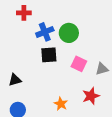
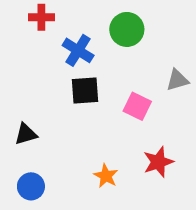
blue cross: (45, 32) -> (78, 50), turned -36
green circle: (69, 33) -> (127, 29), moved
gray triangle: (102, 69) -> (177, 80), moved

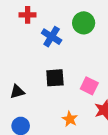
black square: (85, 90) -> (55, 78), moved
pink square: (137, 106) -> (89, 86), moved

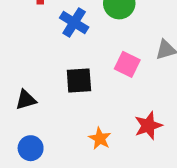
pink square: (89, 86) -> (127, 64), moved

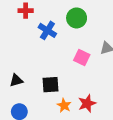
black square: (79, 80) -> (51, 85), moved
red star: (148, 126) -> (87, 103), moved

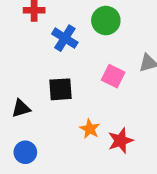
black square: (51, 85) -> (60, 89), moved
orange star: (64, 105) -> (90, 129), moved

